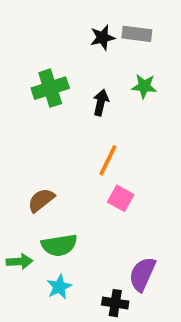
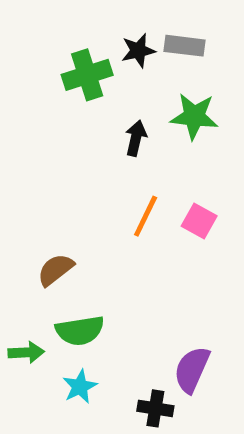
green star: (144, 86) -> (194, 116), size x1.4
green cross: (50, 88) -> (87, 75), moved
pink square: (121, 198) -> (199, 221), moved

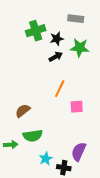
black star: (138, 51) -> (57, 39), moved
black arrow: (136, 138) -> (56, 57), turned 48
pink square: (199, 221) -> (77, 107), moved, turned -32
cyan star: (80, 387) -> (46, 159), moved

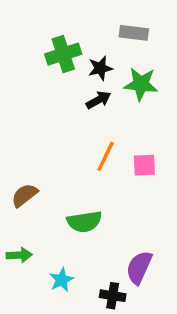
pink square: (77, 107) -> (144, 165), moved
brown semicircle: (23, 111) -> (24, 195), moved
green semicircle: (33, 136) -> (84, 222), moved
cyan star: (46, 159) -> (61, 280), moved

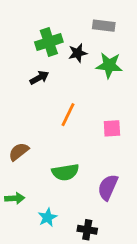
black arrow: (99, 100) -> (39, 78), moved
orange line: (106, 156) -> (68, 115), moved
purple semicircle: (139, 267) -> (108, 187), moved

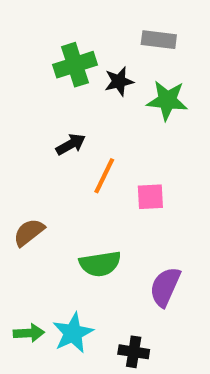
black arrow: (39, 78) -> (71, 144), moved
pink square: (112, 128) -> (150, 197), moved
green arrow: (15, 198) -> (29, 333), moved
cyan star: (48, 217) -> (73, 333), size x1.4

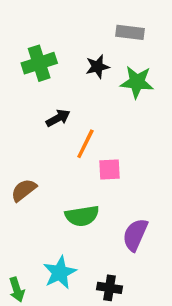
green cross: (75, 65) -> (39, 63), moved
pink square: (150, 197) -> (109, 170), moved
green arrow: (29, 333) -> (17, 290), moved, turned 75

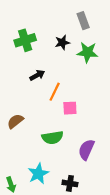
gray rectangle: (130, 32) -> (83, 21), turned 63

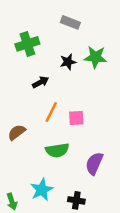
gray rectangle: (83, 21) -> (70, 22), moved, turned -49
black star: (62, 42) -> (68, 62), moved
orange line: (55, 92) -> (51, 112), moved

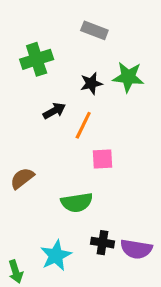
orange line: (51, 112) -> (83, 125), moved
purple semicircle: (94, 163) -> (136, 249), moved, turned -105
black cross: (76, 200) -> (102, 243), moved

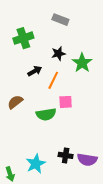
green star: (128, 77) -> (82, 63), moved, turned 30
brown semicircle: (22, 178) -> (15, 102), moved
green semicircle: (77, 202) -> (46, 114), moved

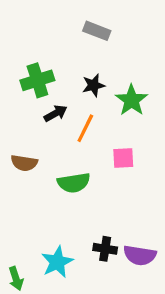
green cross: (23, 38) -> (37, 80), moved
brown semicircle: (15, 102) -> (24, 163), turned -133
pink square: (66, 102) -> (123, 158), moved

